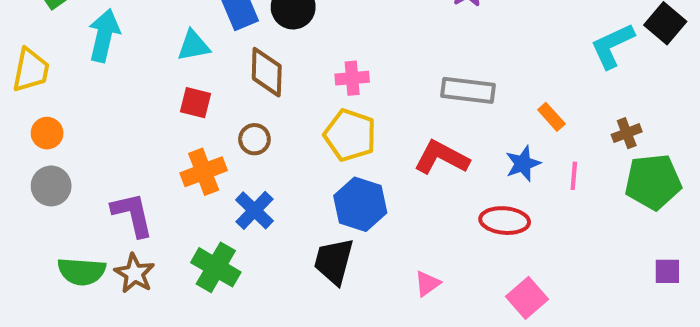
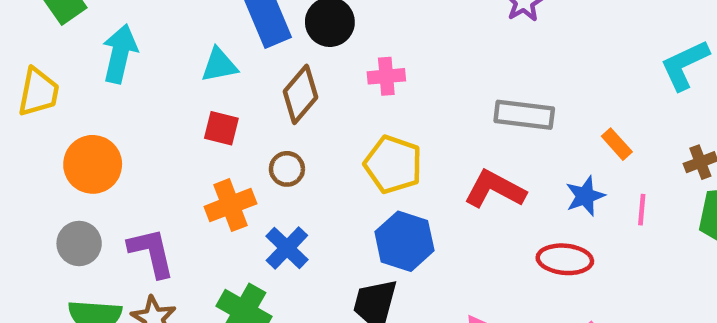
brown diamond: (267, 72) -> (301, 94), turned 39
pink cross: (352, 78) -> (386, 76), moved
orange circle: (47, 133) -> (93, 164), moved, size x1.6
gray circle: (51, 186) -> (79, 243), moved

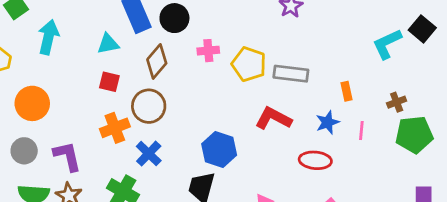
orange rectangle: (617, 144) -> (346, 91), turned 30
yellow pentagon: (393, 164) -> (249, 64), moved
brown circle: (287, 169) -> (149, 106), size x1.6

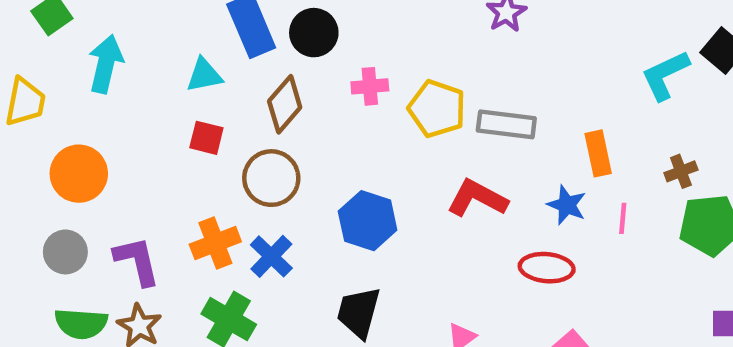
orange rectangle: (346, 91) -> (598, 153), size x1.4
blue star: (327, 122) -> (567, 205), turned -30
orange cross: (115, 128) -> (215, 243), moved
blue hexagon: (219, 149) -> (368, 221), moved

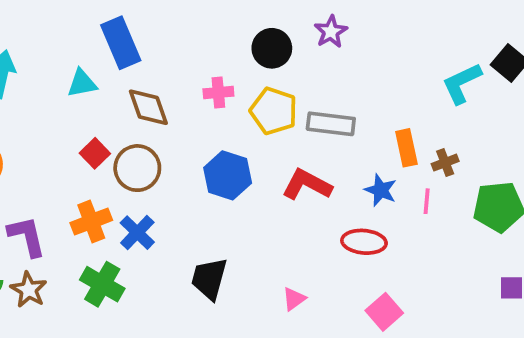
black circle: (314, 33) -> (272, 48), moved
brown diamond: (285, 104) -> (148, 107), turned -60
red square: (206, 138) -> (95, 153), moved, turned 32
brown cross: (681, 171) -> (445, 163), moved
blue hexagon: (368, 221) -> (228, 175), moved

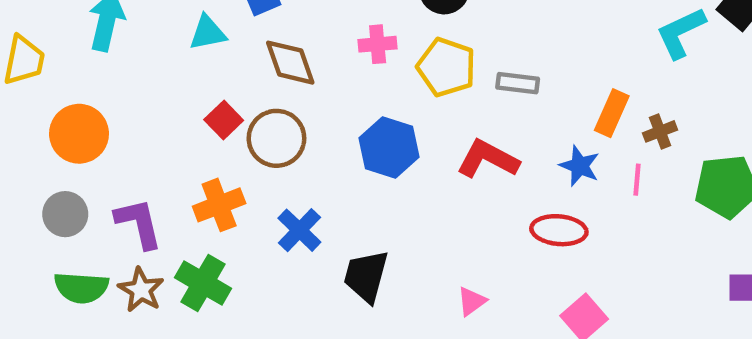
gray rectangle: (331, 124) -> (518, 83), size x0.7
orange rectangle: (406, 148) -> (612, 113), turned 36
blue cross: (137, 233) -> (299, 230), moved
green cross: (102, 284) -> (203, 283), moved

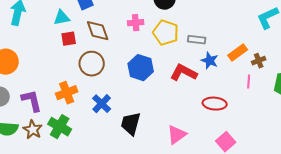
orange rectangle: (612, 113) -> (238, 53), turned 30
red square: (224, 120) -> (69, 39), moved, turned 35
blue star: (580, 166) -> (210, 61), moved
pink triangle: (472, 301) -> (177, 135), size x1.5

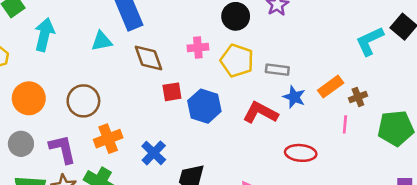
red square: (69, 39) -> (172, 92), moved
brown circle: (92, 64) -> (83, 101), moved

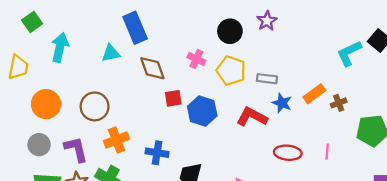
pink cross: (198, 48) -> (196, 59), turned 30
pink line: (345, 124) -> (327, 152), moved
blue cross: (154, 153) -> (157, 153), turned -35

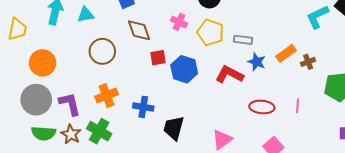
cyan triangle: (111, 53) -> (86, 15), moved
brown circle: (95, 106) -> (102, 51), moved
gray circle: (39, 145) -> (36, 100), size x1.5

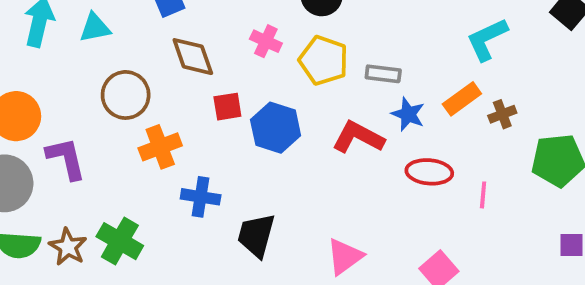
cyan L-shape: (318, 17) -> (487, 39), moved
orange cross: (107, 95) -> (160, 147), moved
purple L-shape: (70, 104) -> (66, 158), moved
red ellipse: (262, 107) -> (429, 172), moved

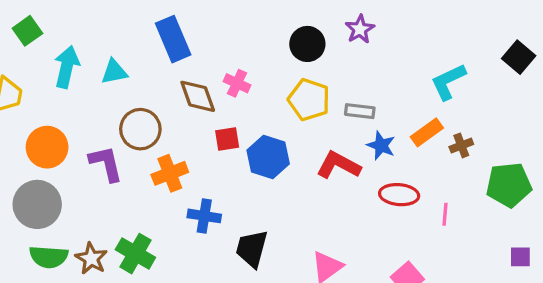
pink cross: (266, 41) -> (237, 83), moved
purple L-shape: (66, 158) -> (106, 164), moved

